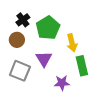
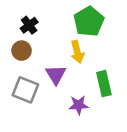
green pentagon: (48, 28) -> (89, 21), moved
yellow arrow: (72, 43) -> (77, 52), moved

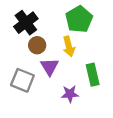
black cross: (29, 25) -> (26, 23), size x1.5
brown circle: (22, 51) -> (37, 45), moved

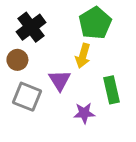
brown circle: (37, 45) -> (17, 60), moved
yellow arrow: (69, 46) -> (83, 56), turned 30

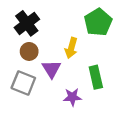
green pentagon: (95, 23) -> (98, 22), moved
brown circle: (17, 60) -> (29, 51), moved

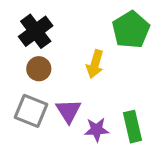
purple triangle: (51, 69) -> (68, 111), moved
green rectangle: (96, 77) -> (133, 127), moved

